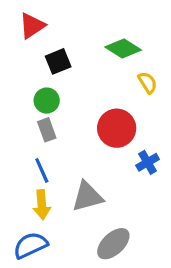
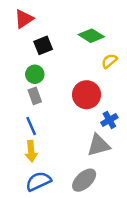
yellow semicircle: (148, 83) -> (109, 61), turned -98
gray triangle: (87, 197) -> (99, 145), moved
blue semicircle: (30, 245) -> (38, 181), moved

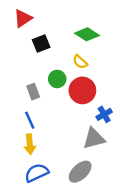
yellow semicircle: (109, 61) -> (80, 62), moved, turned -98
green circle: (35, 74) -> (57, 79), moved

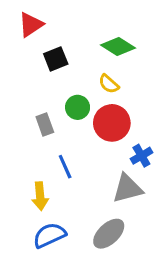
blue line: (30, 120) -> (65, 167), moved

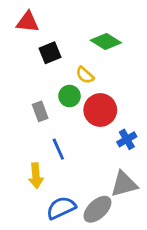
red triangle: (31, 25) -> (28, 22), turned 40
yellow semicircle: (109, 84) -> (85, 75), moved
gray triangle: (127, 188) -> (124, 184), moved
blue semicircle: (49, 235) -> (61, 208), moved

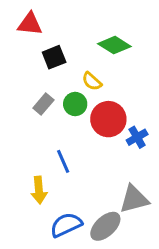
gray rectangle: (40, 111) -> (43, 104), moved, turned 60
blue cross: (127, 139) -> (137, 137), moved

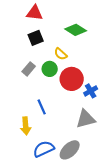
red triangle: (30, 24) -> (35, 13), moved
gray triangle: (134, 199) -> (86, 119), moved

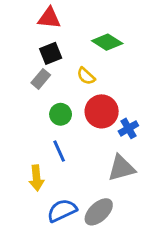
gray rectangle: (29, 69) -> (41, 79), moved
green circle: (50, 69) -> (61, 114), moved

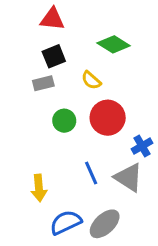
gray rectangle: (41, 79) -> (43, 83), turned 36
blue cross: (128, 128) -> (142, 146), moved
blue line: (59, 151) -> (91, 173), moved
gray triangle: (121, 168) -> (129, 177), turned 48

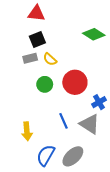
green diamond: (114, 44) -> (94, 34), moved
yellow semicircle: (91, 80) -> (50, 59), moved
blue semicircle: (66, 222) -> (46, 155), turned -35

